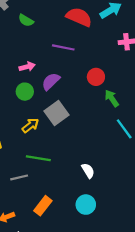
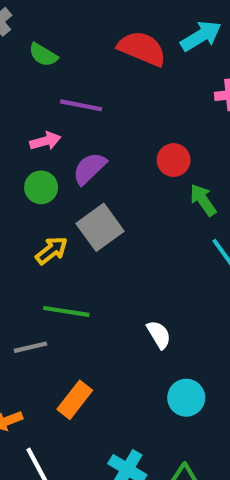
purple line: (63, 47) -> (81, 105), moved
cyan circle: (86, 205) -> (186, 398), moved

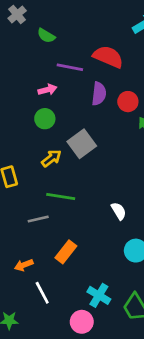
red semicircle: (142, 49) -> (108, 57), moved
purple semicircle: (89, 168) -> (99, 94), moved, turned 140

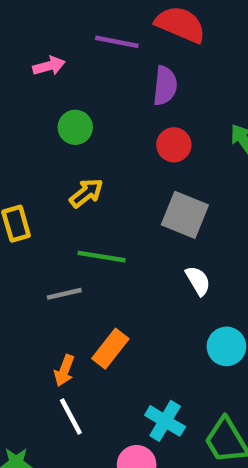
pink arrow: (47, 90) -> (49, 66), moved
red circle: (128, 102) -> (174, 145), moved
gray square: (82, 144) -> (185, 215), moved, turned -32
orange arrow: (24, 265) -> (64, 371), moved, turned -48

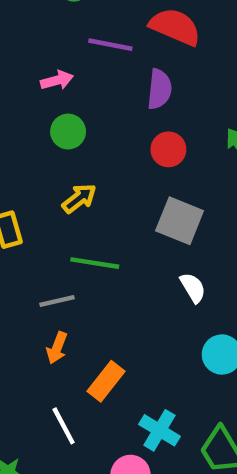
pink arrow: (49, 66) -> (57, 80), moved
orange rectangle: (110, 349) -> (106, 381), moved
orange arrow: (64, 371) -> (57, 348), moved

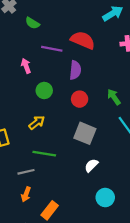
pink arrow: (57, 80) -> (26, 66), turned -96
green circle: (68, 132) -> (44, 90), moved
white semicircle: (193, 288) -> (91, 165), turned -104

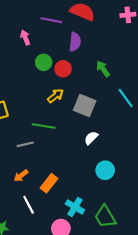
green arrow: (114, 97) -> (103, 69), moved
red circle: (80, 99) -> (63, 69), moved
yellow arrow: (37, 123) -> (55, 96), moved
orange arrow: (26, 194) -> (21, 176), moved, turned 32

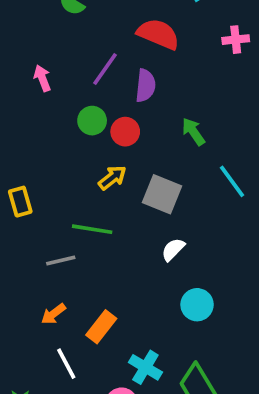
purple line: (51, 20) -> (105, 69), moved, turned -66
pink arrow: (25, 38) -> (42, 78), moved

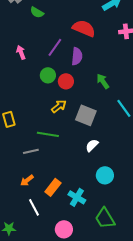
cyan cross: (145, 367) -> (77, 197), moved

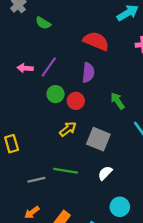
purple line: (55, 47) -> (49, 67), moved
pink arrow: (21, 52) -> (25, 68), turned -64
green line: (48, 134) -> (66, 171), moved

